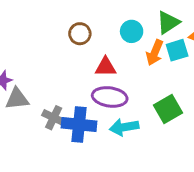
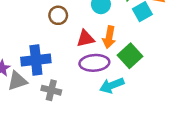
orange arrow: (155, 53) -> (109, 37), moved
green square: (168, 109) -> (130, 56), moved
blue cross: (79, 125) -> (36, 60), moved

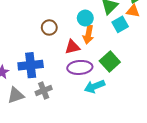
orange arrow: (109, 37) -> (88, 35), moved
gray triangle: (17, 81) -> (16, 95), moved
gray cross: (51, 90) -> (44, 90), turned -35

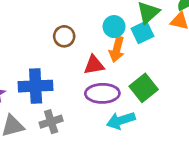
cyan square: (120, 24) -> (142, 32), moved

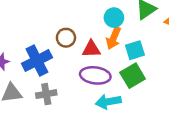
cyan square: (142, 32) -> (135, 50), moved
brown circle: (64, 36) -> (66, 38), moved
blue cross: (36, 86) -> (37, 61), turned -32

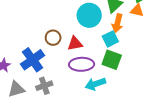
cyan circle: (114, 18) -> (89, 15), size x1.5
orange arrow: (114, 38) -> (117, 23), moved
green square: (133, 76) -> (112, 60), turned -30

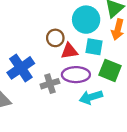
brown circle: (53, 38) -> (55, 38), moved
cyan square: (110, 39) -> (94, 47), moved, turned 35
gray cross: (44, 86) -> (50, 84), moved

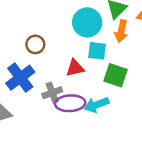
brown circle: (55, 38) -> (35, 44), moved
red triangle: (69, 51) -> (75, 68), moved
purple ellipse: (76, 75) -> (70, 103), moved

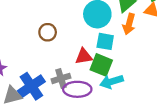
green square: (115, 75) -> (101, 65), moved
blue cross: (20, 78) -> (31, 86), moved
cyan arrow: (97, 105) -> (112, 82), moved

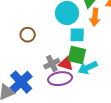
red triangle: (84, 56) -> (66, 64), moved, turned 35
gray cross: (61, 78) -> (52, 64), moved

